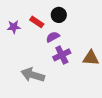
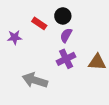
purple star: (14, 27) -> (15, 37), moved
purple semicircle: (53, 37) -> (66, 35), moved, turned -32

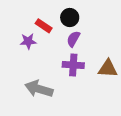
purple star: (15, 37) -> (28, 41), moved
purple cross: (66, 59) -> (73, 65), turned 30

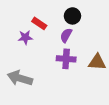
black circle: (70, 17) -> (72, 16), moved
gray arrow: (39, 89) -> (20, 78), moved

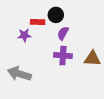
black circle: (72, 16) -> (56, 15), moved
red rectangle: (39, 23) -> (38, 22), turned -32

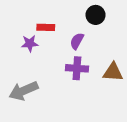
black circle: (56, 15) -> (96, 15), moved
gray arrow: (19, 74) -> (23, 91), turned -40

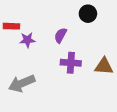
red rectangle: (46, 27) -> (11, 26), moved
purple semicircle: (77, 41) -> (61, 35), moved

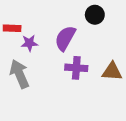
purple semicircle: (61, 35) -> (65, 38), size x1.5
gray arrow: (22, 83) -> (20, 74), moved, turned 90

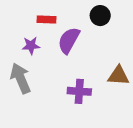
red rectangle: (12, 28) -> (47, 19), moved
purple cross: (76, 68) -> (79, 91), moved

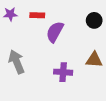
black circle: (100, 16) -> (94, 20), moved
purple star: (31, 46) -> (10, 14), moved

